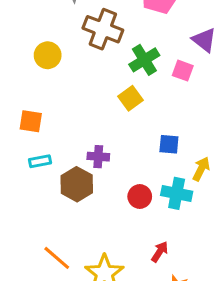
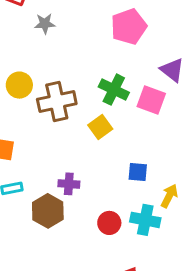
brown cross: (103, 29) -> (57, 102), moved, turned -33
green cross: (144, 60) -> (114, 90), turned -32
pink square: (183, 71) -> (151, 100), size x1.4

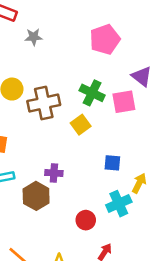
pink square: (151, 100) -> (124, 102), turned -30
cyan cross: (145, 220) -> (119, 204), turned -35
red circle: (109, 223) -> (86, 220), moved

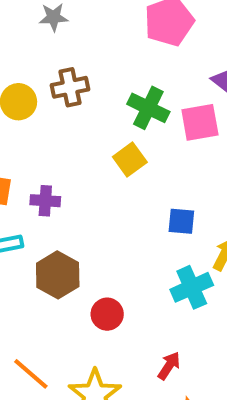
brown cross: (44, 103) -> (70, 87), moved, size x0.7
purple cross: (54, 173) -> (45, 201), moved
red circle: (86, 220) -> (107, 314), moved

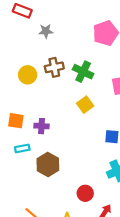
green cross: (148, 108) -> (83, 72), moved
red circle: (107, 314) -> (85, 193), moved

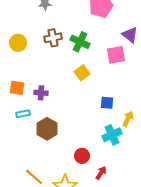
yellow circle: (28, 75) -> (18, 43), moved

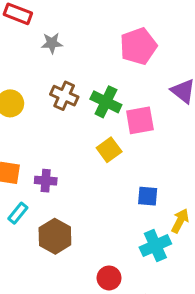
brown cross: (53, 38) -> (64, 96), turned 36
pink square: (116, 55) -> (140, 120), moved
cyan rectangle: (23, 114) -> (18, 213), turned -40

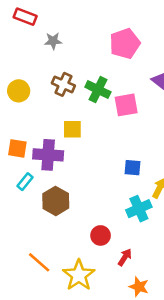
yellow square: (109, 150) -> (72, 129), moved, turned 36
purple cross: (46, 181) -> (48, 155), size x1.6

